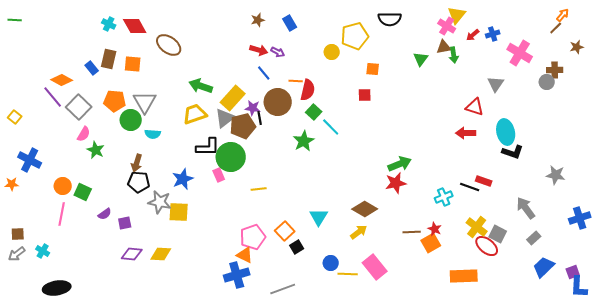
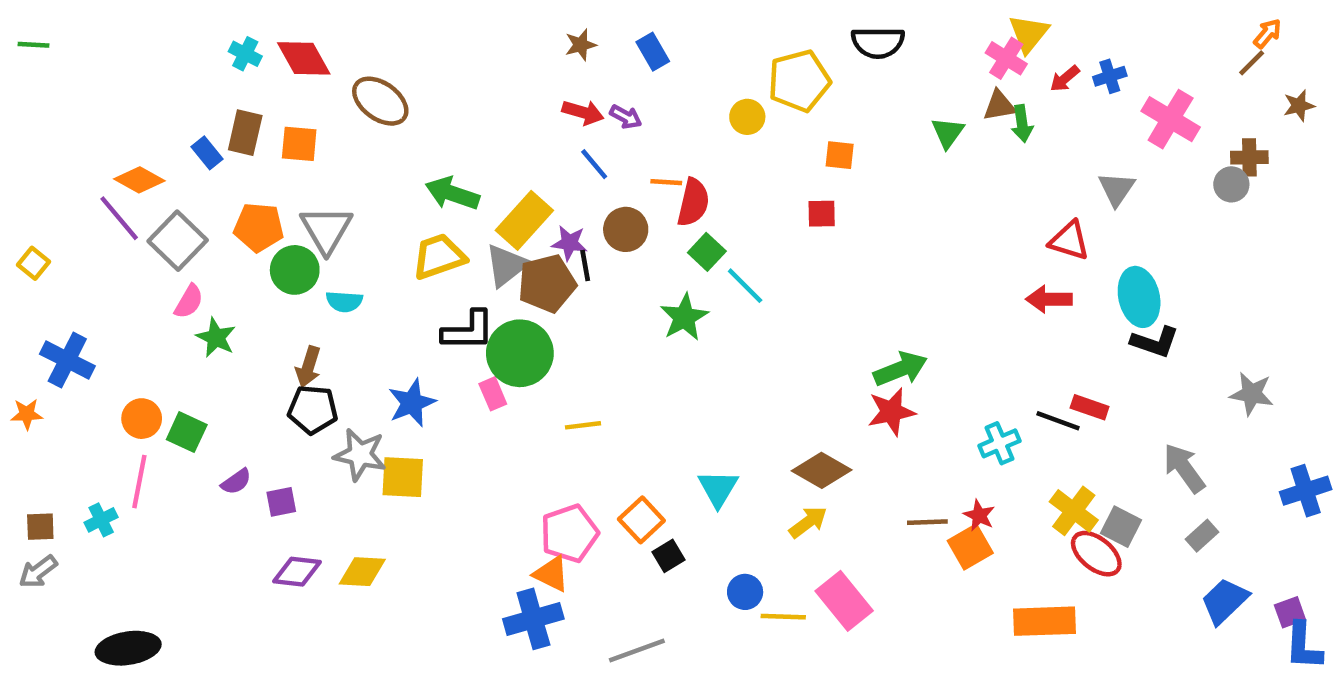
brown circle: (278, 102) -> (626, 229), size x0.7
cyan cross: (43, 251) -> (101, 520), moved, turned 32

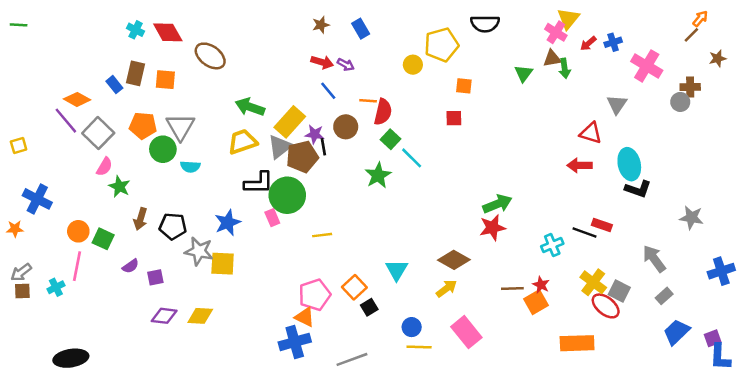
yellow square: (34, 263) -> (19, 145), turned 35
brown arrow: (308, 367) -> (140, 219), moved
gray arrow: (38, 572) -> (21, 272), moved
yellow line: (783, 617) -> (419, 347), moved

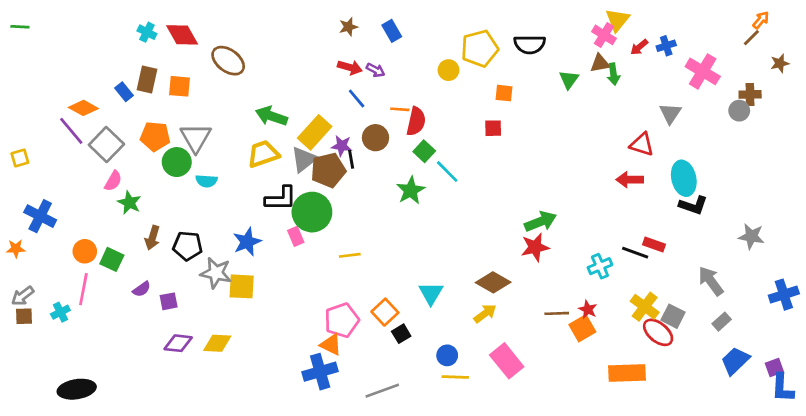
black semicircle: (485, 24) -> (530, 44), moved

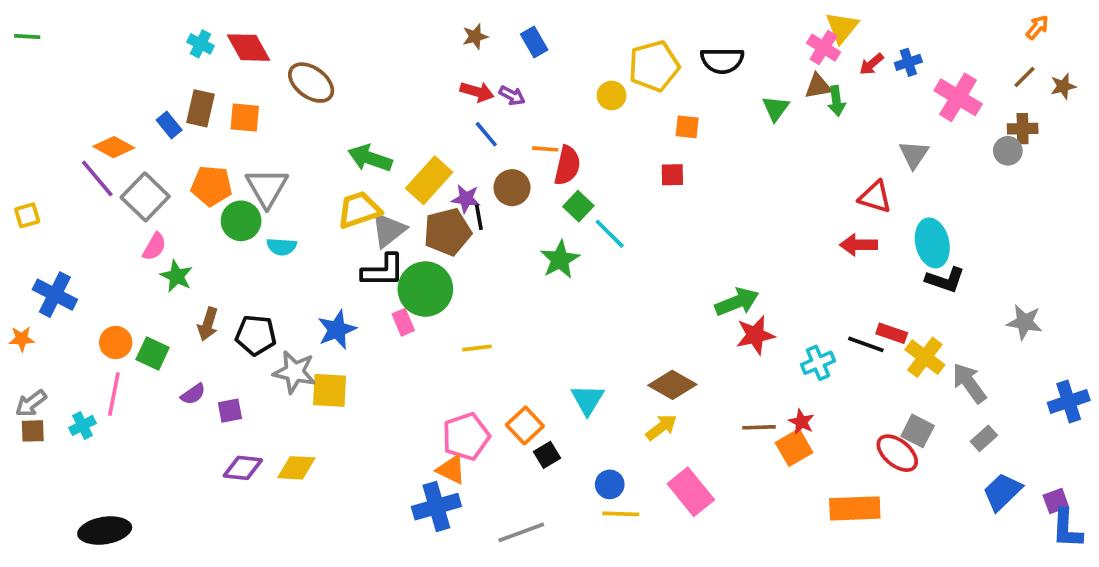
brown line: (751, 38) -> (1024, 77), moved
gray triangle: (304, 159) -> (389, 230), moved
red star: (535, 247) -> (755, 335), moved
yellow cross: (645, 307) -> (925, 357), moved

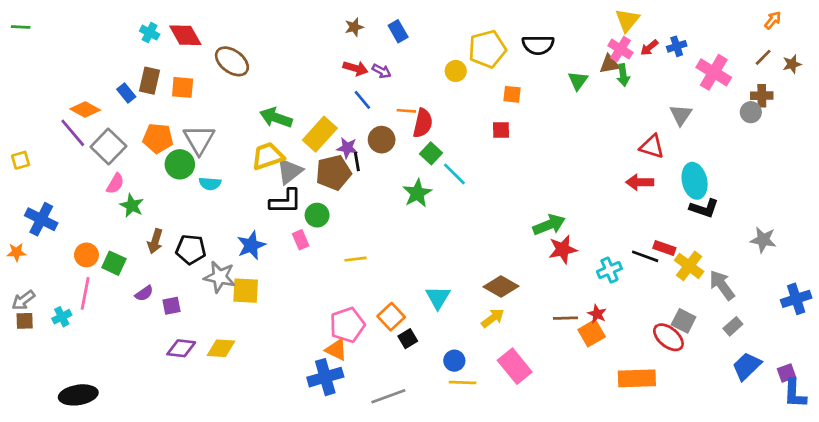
pink cross: (824, 48) -> (620, 49), moved
green circle: (425, 289) -> (317, 215), size x0.6

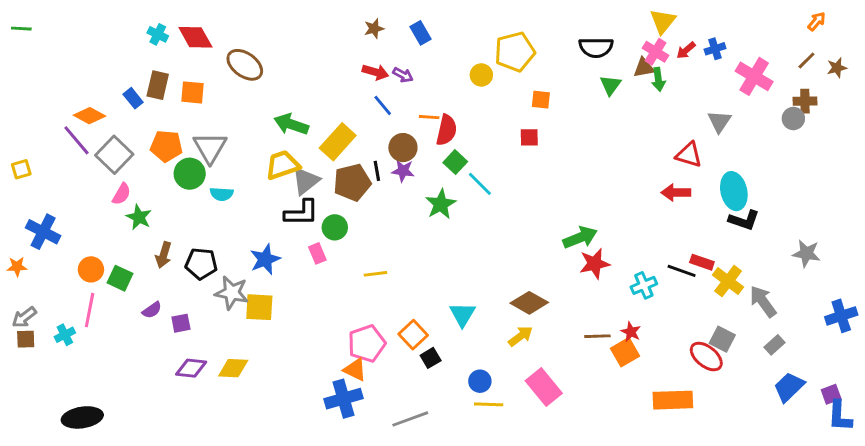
black semicircle: (538, 45) -> (596, 47), moved
purple star: (347, 148) -> (403, 171), moved

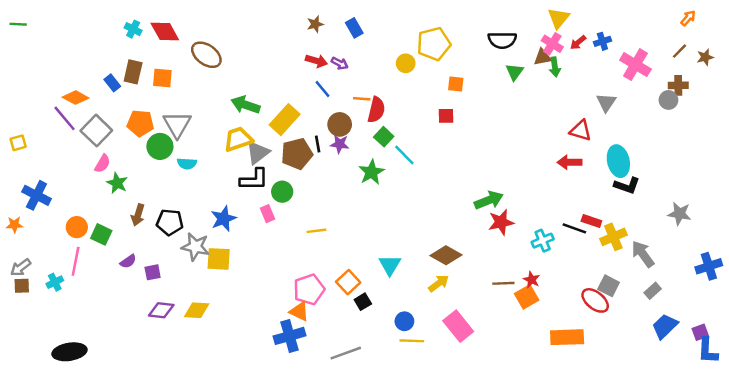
yellow cross: (728, 281) -> (613, 237), turned 30

